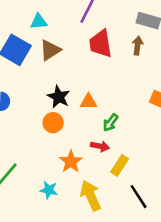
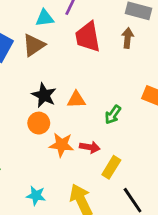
cyan triangle: (39, 22) -> (45, 18), moved
green arrow: (110, 123) -> (113, 115), moved
orange star: (71, 162) -> (62, 145), moved, turned -30

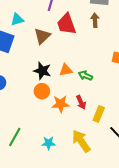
cyan triangle: (45, 18) -> (17, 19), moved
brown triangle: (34, 45) -> (42, 36), moved
green arrow: (113, 115) -> (85, 76), moved, turned 88
red arrow: (90, 147) -> (81, 102), turned 64

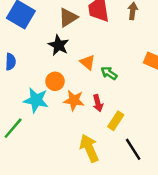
orange triangle: (66, 70) -> (88, 62), turned 40
black star: (42, 71) -> (59, 45), moved
cyan star: (49, 143) -> (36, 100), moved, size x1.5

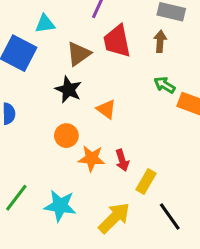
green arrow: (109, 73) -> (165, 85), moved
cyan star: (36, 100) -> (60, 206), moved
yellow arrow: (89, 148) -> (114, 218), turned 72

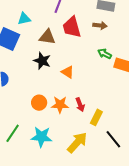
brown arrow: (160, 41) -> (100, 26), turned 96
brown triangle: (79, 54) -> (47, 37), turned 48
orange circle: (66, 136) -> (39, 103), moved

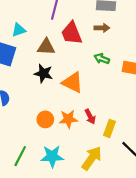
green arrow: (105, 54) -> (102, 59), moved
orange triangle: (68, 72) -> (73, 83), size x1.5

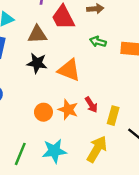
orange star: (68, 119) -> (68, 109), turned 30

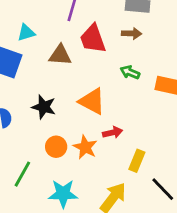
black star: (37, 63) -> (44, 107), moved
red arrow: (91, 105) -> (112, 132), moved, turned -77
green line: (20, 154) -> (22, 174), moved

